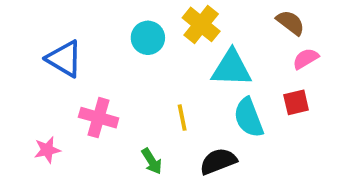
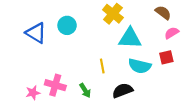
cyan circle: (148, 38) -> (67, 25), moved
pink cross: (99, 118) -> (55, 85), moved
cyan semicircle: (249, 118) -> (140, 66), turned -55
pink star: (47, 150) -> (33, 93), moved

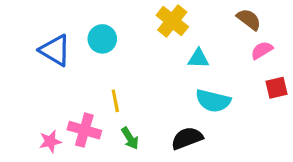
cyan triangle: (130, 38) -> (198, 58), size x0.6
red square: (166, 57) -> (276, 88), moved
yellow line: (102, 66) -> (115, 101), moved

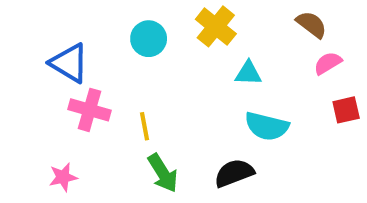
cyan circle: (102, 39) -> (149, 39), moved
pink cross: (84, 130) -> (90, 110), moved
green arrow: (130, 138) -> (163, 173), size x1.4

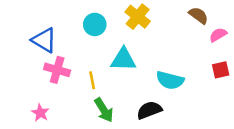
pink semicircle: (328, 63) -> (218, 35), moved
cyan triangle: (248, 73) -> (123, 59), moved, size x1.5
pink star: (63, 177) -> (40, 113), turned -30

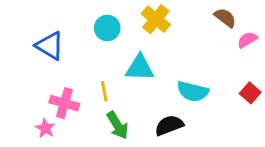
pink cross: (57, 70) -> (64, 103), moved
red square: (221, 70) -> (250, 93), moved, turned -36

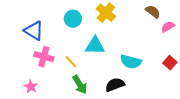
yellow line: (104, 91) -> (71, 62), turned -32
pink cross: (64, 103) -> (44, 57), moved

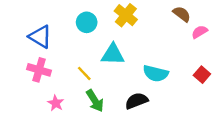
pink cross: (44, 57) -> (39, 70), moved
pink star: (31, 87) -> (56, 103), moved

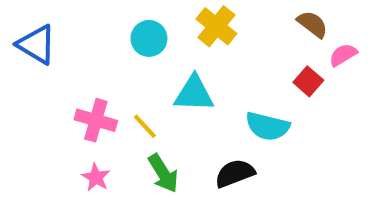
blue triangle: (40, 37) -> (37, 45), moved
pink cross: (39, 70) -> (96, 120), moved
red square: (202, 75) -> (308, 81), moved

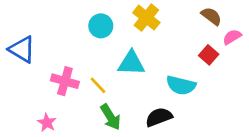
blue triangle: (37, 45) -> (22, 49), moved
pink star: (96, 177) -> (47, 123), moved

